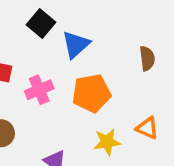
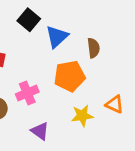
brown semicircle: (147, 58) -> (94, 48), moved
pink cross: (39, 90) -> (27, 93), moved

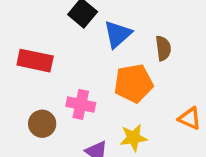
pink cross: (27, 93) -> (81, 104), turned 35
yellow star: (82, 116) -> (133, 138), moved

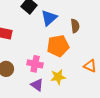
pink cross: (81, 104) -> (35, 64), moved

